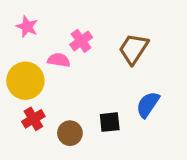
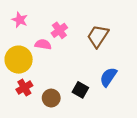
black square: (110, 122) -> (80, 90), turned 35

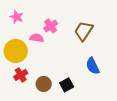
blue semicircle: (108, 77) -> (93, 66), turned -60
black square: (80, 90) -> (67, 85), moved, turned 32

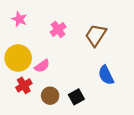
pink semicircle: (37, 38) -> (42, 66), moved, turned 136

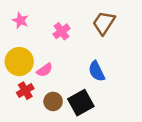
brown trapezoid: (96, 35) -> (104, 23), moved
blue semicircle: (106, 75) -> (97, 71), moved
black square: (76, 97) -> (81, 103), size x1.5

